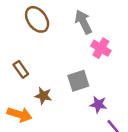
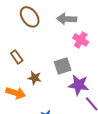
gray arrow: (83, 22) -> (67, 19), turned -60
purple star: (98, 104) -> (79, 85), size x1.5

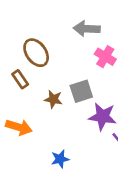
brown ellipse: (30, 17) -> (36, 53), moved
brown star: (35, 78) -> (53, 99), moved

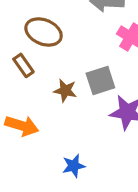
brown ellipse: (36, 53) -> (44, 32), turned -32

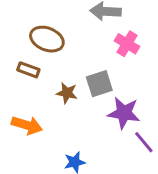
brown rectangle: (23, 65) -> (28, 70), turned -35

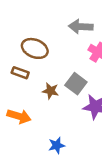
gray square: (99, 84) -> (76, 84), turned -35

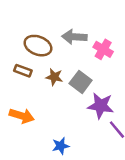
gray arrow: (81, 27) -> (74, 37), moved
brown star: (51, 91) -> (54, 77), moved

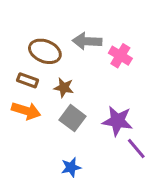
gray square: (81, 82) -> (72, 118), moved
orange arrow: (22, 116) -> (26, 111), moved

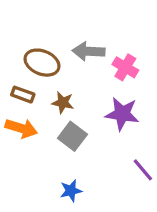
purple star: (117, 121) -> (122, 114), moved

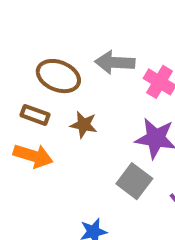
gray square: (72, 136) -> (134, 181), moved

